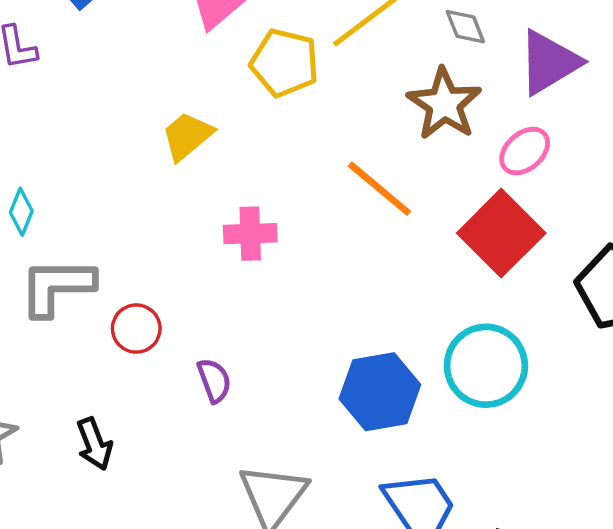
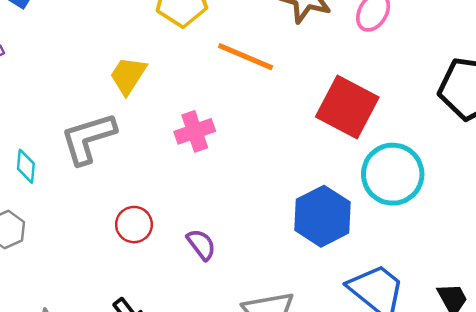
orange line: (379, 189) -> (246, 57), moved
red square: (501, 233) -> (347, 107), moved
gray L-shape: (57, 287) -> (88, 138), moved

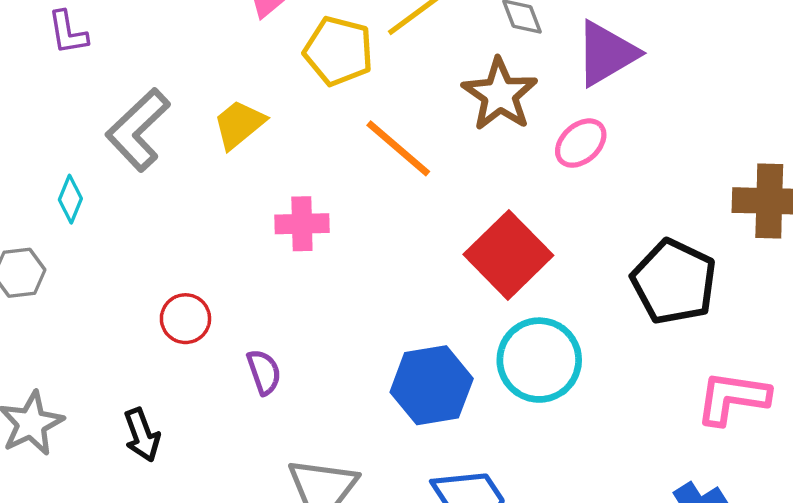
gray L-shape: (88, 138) -> (138, 130), moved, turned -44

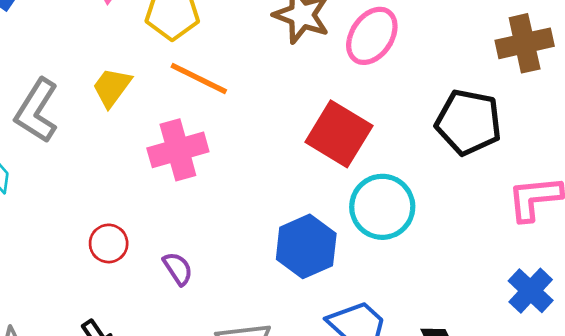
pink ellipse: (581, 143) -> (372, 36), size x1.4
orange line: (398, 148) -> (199, 78), moved
pink cross: (302, 224) -> (178, 150), size x1.4

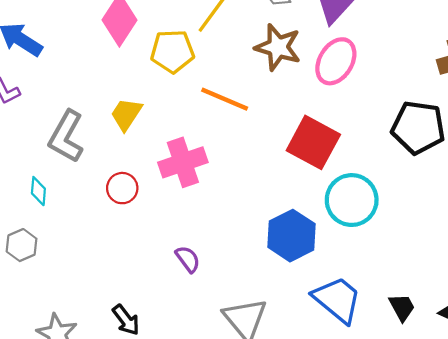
orange line: (199, 78) -> (225, 99), moved
red circle: (109, 243) -> (122, 188), moved

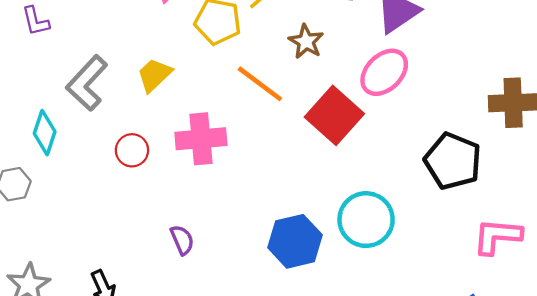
brown star: (278, 47) -> (306, 42), moved, size x0.7
red square: (313, 142) -> (334, 115), moved
cyan diamond: (38, 191) -> (45, 133), size x1.4

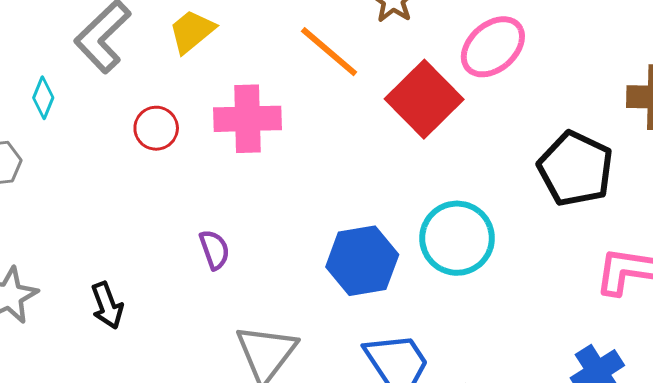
cyan diamond: (45, 133) -> (43, 98), size x0.7

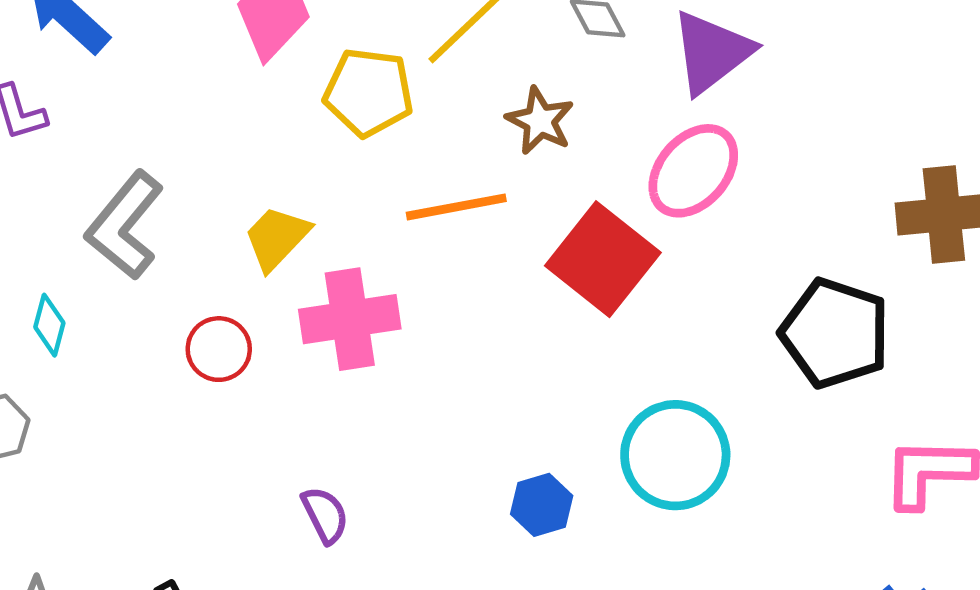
yellow trapezoid: (192, 31) -> (277, 238), moved
orange line: (329, 52) -> (456, 207), turned -44
blue hexagon: (362, 261) -> (542, 505), size x0.6

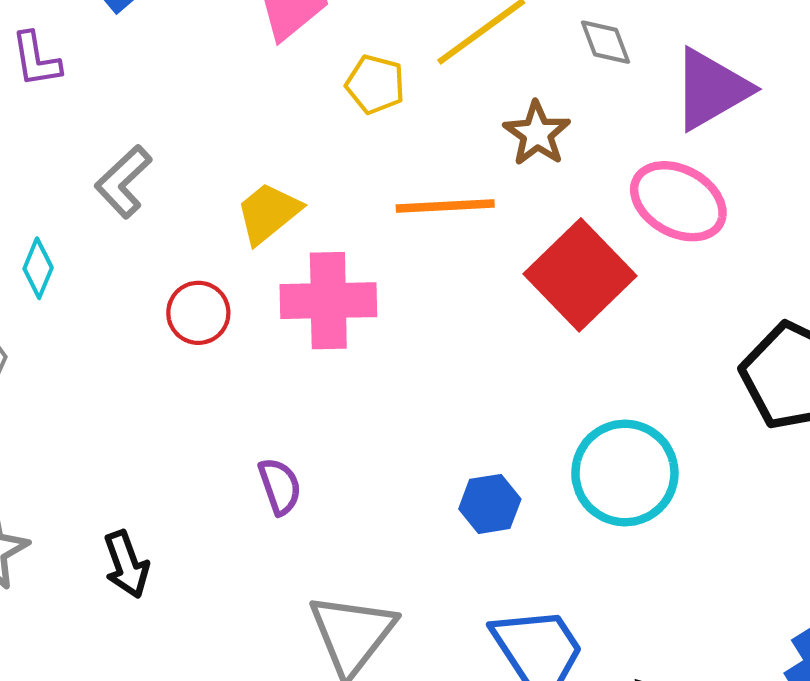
yellow pentagon: (369, 92) -> (375, 84), size x0.7
pink ellipse: (693, 171) -> (678, 201), turned 70
gray L-shape: (125, 225) -> (123, 182), size x0.7

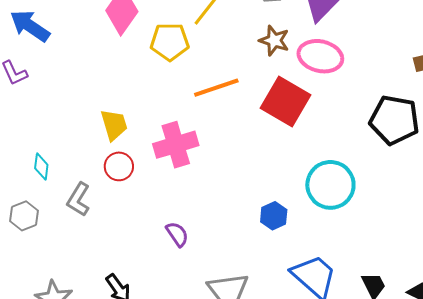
yellow pentagon: (375, 84) -> (170, 42), size x1.4
brown star: (537, 133) -> (274, 40), moved
gray L-shape: (123, 182) -> (78, 199), moved
yellow trapezoid: (268, 213) -> (114, 125), moved, turned 128

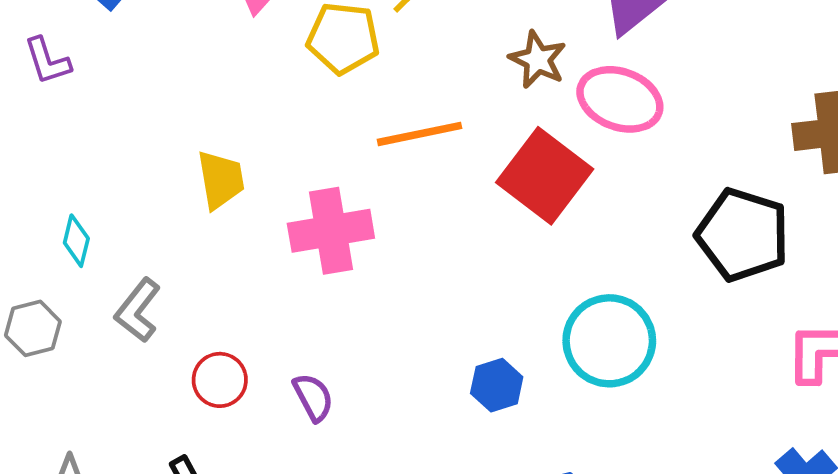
red circle: (119, 166) -> (220, 380), moved

